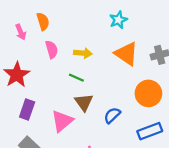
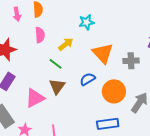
cyan star: (118, 20) -> (87, 22), moved
yellow arrow: (83, 53) -> (66, 44), turned -56
blue semicircle: (112, 115) -> (88, 79), moved

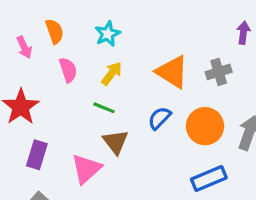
cyan star: (87, 22) -> (108, 34), moved

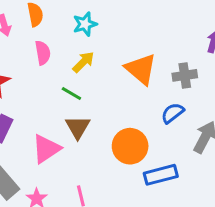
blue semicircle: (159, 118) -> (173, 113), moved
orange circle: (205, 126) -> (130, 146), moved

